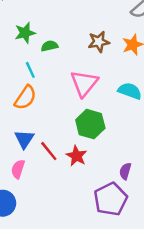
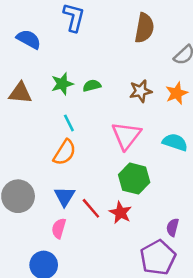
green semicircle: (49, 46) -> (92, 86), moved

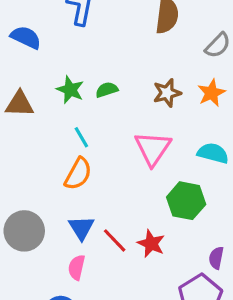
green star: (62, 84) -> (70, 90), turned -30
green hexagon: (134, 179) -> (186, 201), moved

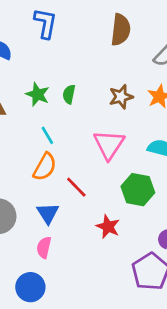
green semicircle: (107, 90) -> (69, 94), turned -60
red line: (115, 240) -> (76, 187), moved

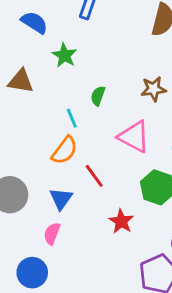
green star: (38, 94) -> (64, 55), moved
green semicircle: (69, 94) -> (98, 96), moved
pink triangle: (109, 145) -> (134, 137), turned -44

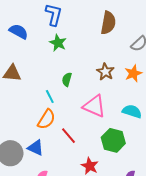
green star: (64, 55) -> (58, 43), moved
brown star: (154, 89) -> (105, 72), turned -30
blue triangle: (61, 199) -> (36, 148), moved, turned -36

